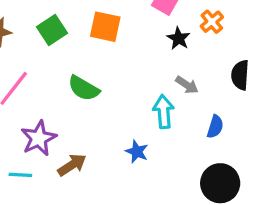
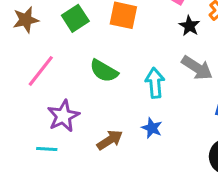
gray arrow: (187, 85) -> (197, 68), size x1.5
cyan arrow: (164, 112) -> (155, 83), moved
brown arrow: (72, 165) -> (110, 140), moved

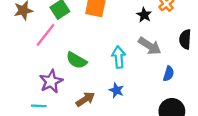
pink line: (41, 71) -> (45, 35), moved
green semicircle: (104, 71) -> (77, 60), moved

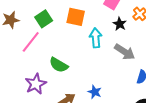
cyan arrow: (119, 57) -> (96, 38), moved

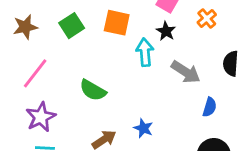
black star: (120, 24) -> (166, 31), moved
pink line: (31, 42) -> (35, 73), moved
purple star: (36, 84) -> (41, 117), moved

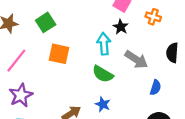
orange cross: (207, 18) -> (153, 17), turned -32
orange square: (117, 23) -> (59, 54), moved
green semicircle: (93, 90) -> (103, 74), moved

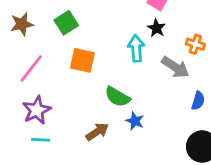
orange cross: (153, 17) -> (195, 44), moved
green semicircle: (103, 74) -> (117, 97), moved

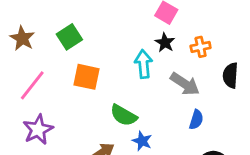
brown star: (22, 24) -> (22, 38), turned -30
orange cross: (195, 44) -> (201, 47), moved, turned -30
blue semicircle: (198, 101) -> (196, 120), moved

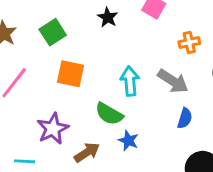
black star: (165, 43) -> (108, 17), moved
cyan arrow: (144, 64) -> (130, 81), moved
purple star: (38, 130) -> (53, 129), moved

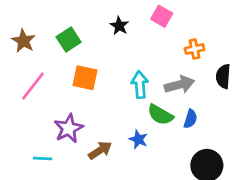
gray arrow: (173, 81) -> (179, 85), turned -48
green semicircle: (109, 114) -> (160, 115), moved

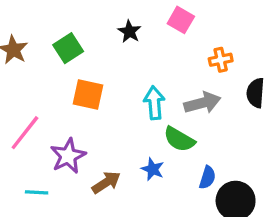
pink line: (33, 86) -> (25, 133), moved
blue semicircle: (190, 119) -> (207, 177), moved

